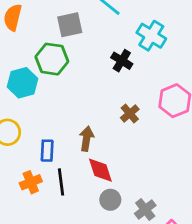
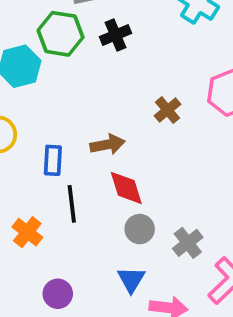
black cross: (122, 61) -> (116, 35), moved, turned 35
brown arrow: (87, 139) -> (107, 144), turned 70
orange cross: (31, 182) -> (27, 232), moved, turned -30

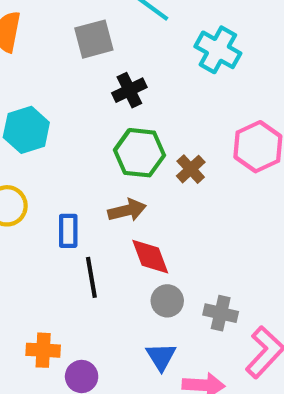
green hexagon: (61, 34) -> (140, 153), moved
orange cross: (27, 232) -> (43, 350), moved, turned -32
gray cross: (188, 243) -> (221, 313), turned -36

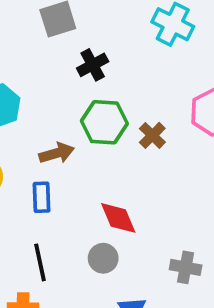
brown arrow: (127, 210) -> (57, 153), moved
black line: (91, 277) -> (40, 262), moved
gray circle: (167, 301) -> (103, 258), moved

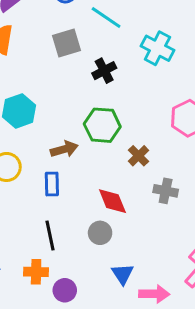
black cross: (93, 65) -> (104, 71), moved
brown cross: (152, 135) -> (139, 156), moved
gray cross: (186, 267) -> (166, 191), moved

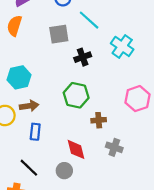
brown arrow: (64, 149) -> (29, 106), moved
brown cross: (139, 156) -> (99, 120), turned 32
black line: (50, 236) -> (29, 168), turned -42

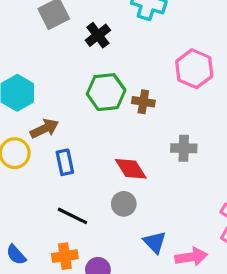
brown cross: (99, 120) -> (143, 102), moved, turned 32

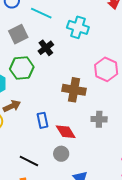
green hexagon: (106, 92) -> (22, 68), moved
brown cross: (143, 102) -> (74, 90), size x1.6
blue rectangle: (65, 162) -> (43, 120), moved

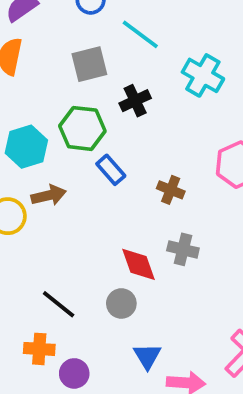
brown cross: (74, 90) -> (171, 190), size x0.6
gray cross: (99, 119) -> (183, 249), moved
blue rectangle: (43, 120) -> (111, 170), moved, turned -42

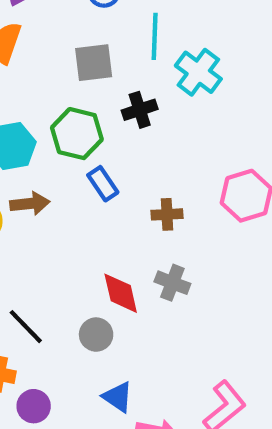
cyan line: (140, 34) -> (155, 36), turned 48
cyan cross: (203, 75) -> (198, 72), moved
brown cross: (171, 190) -> (167, 214), turned -32
blue triangle: (147, 356) -> (118, 397), turned -32

